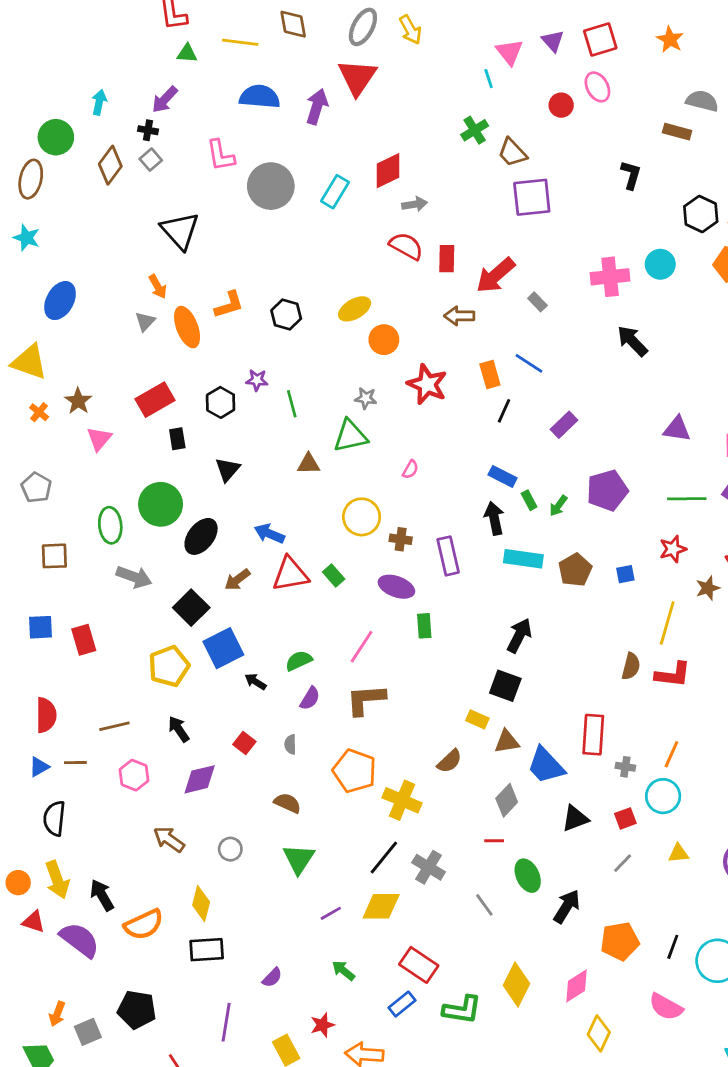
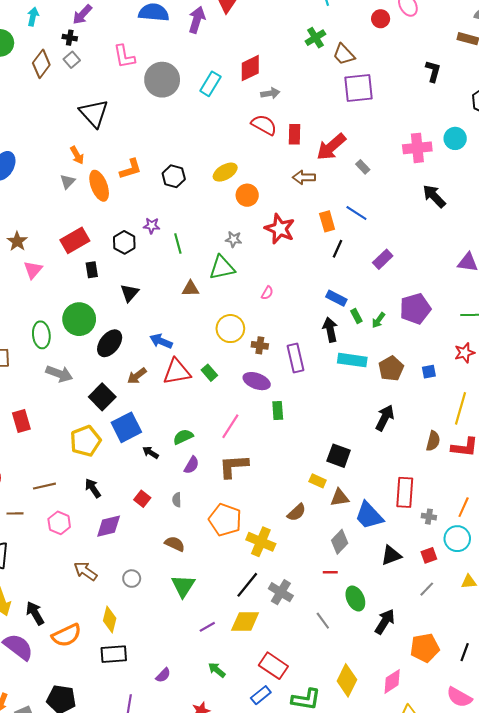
black arrow: (519, 636) -> (385, 418), moved

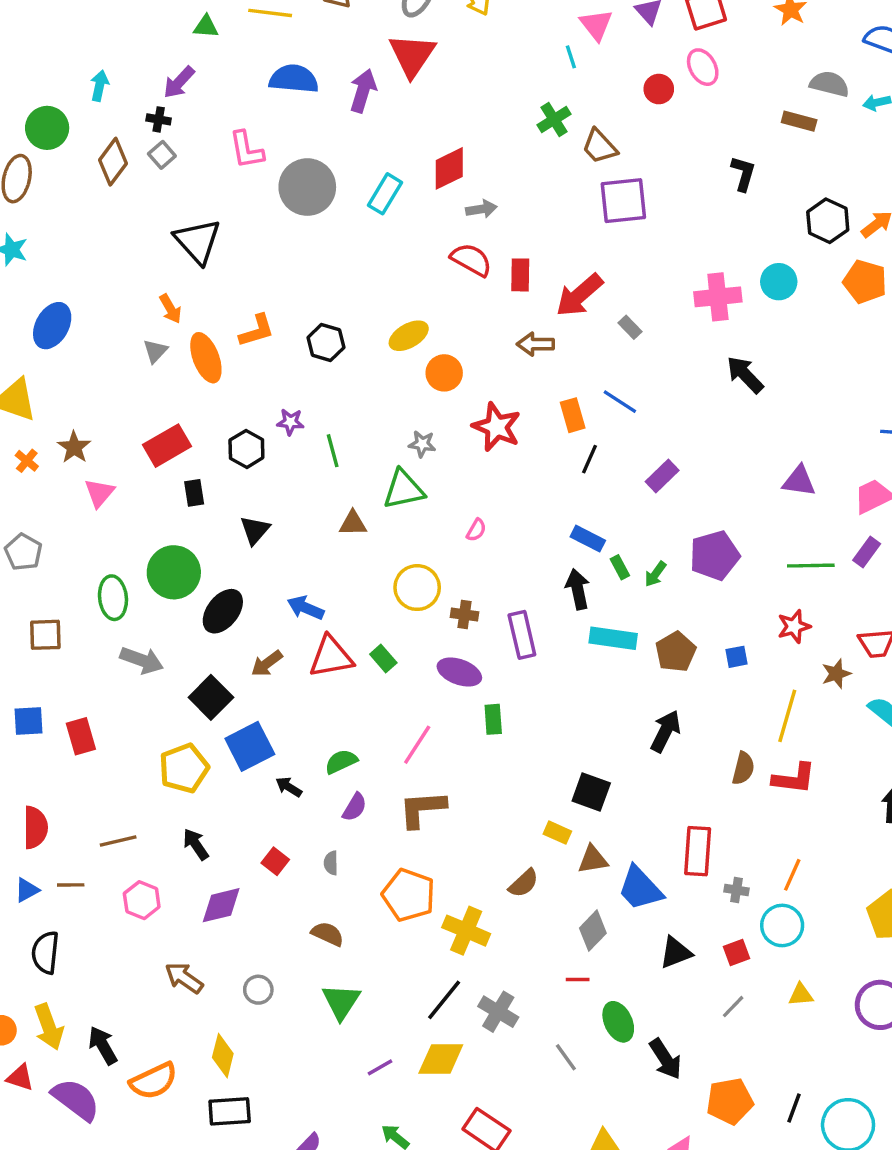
black arrow: (385, 622) -> (666, 1059), turned 115

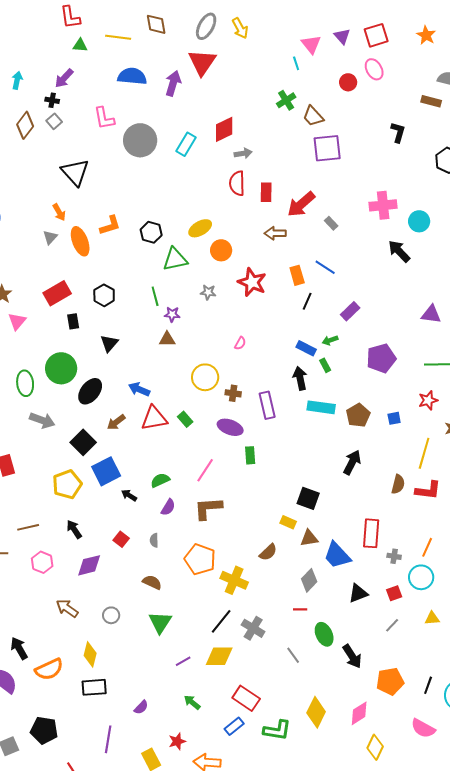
red semicircle: (471, 260) -> (237, 183), turned -120
cyan circle: (779, 282) -> (419, 221), moved
purple star: (290, 422) -> (172, 314), moved
green triangle: (404, 490) -> (175, 259), moved
green arrow: (655, 574) -> (330, 340), moved, turned 35

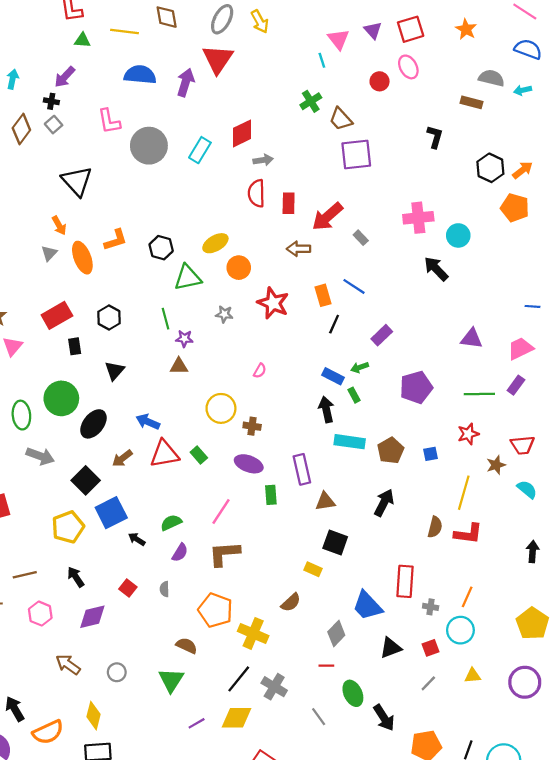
purple rectangle: (267, 405) -> (302, 469), moved
brown triangle: (309, 538) -> (325, 502), moved
brown semicircle: (152, 582) -> (187, 646), moved

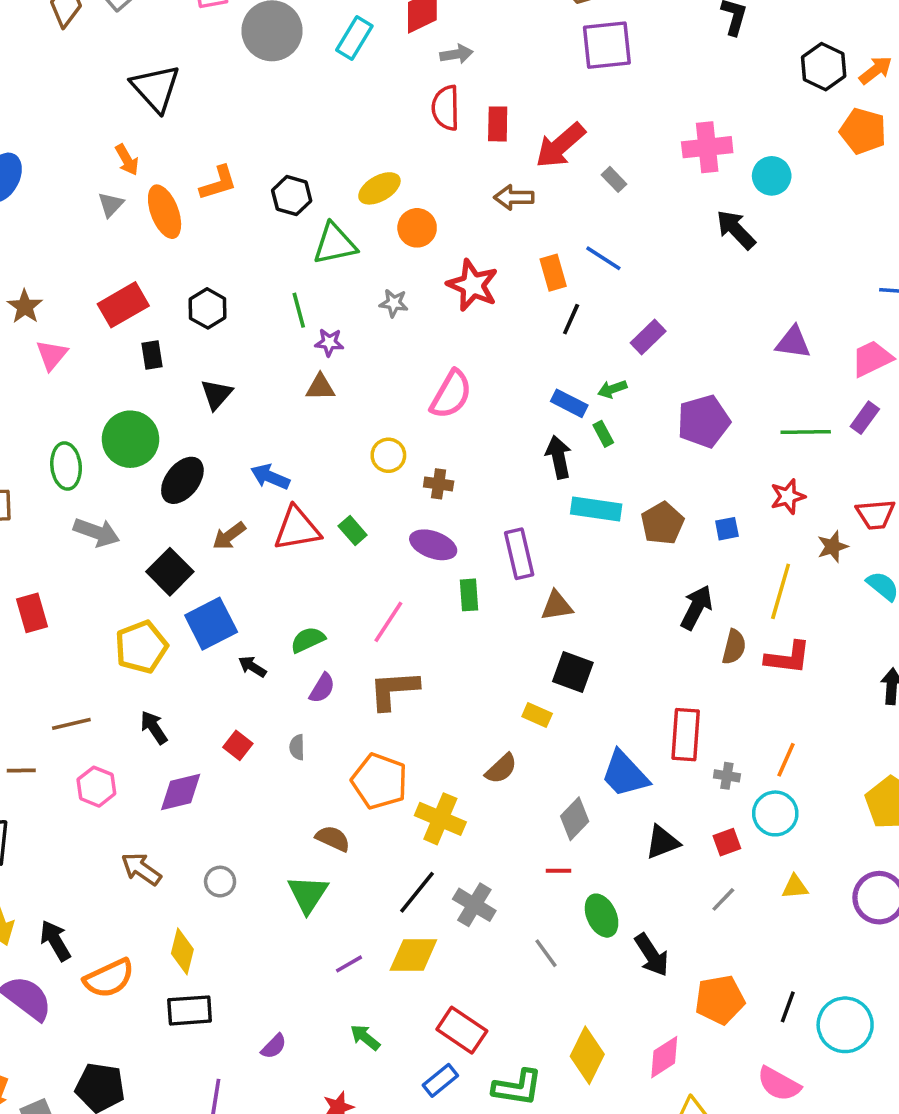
pink semicircle: (260, 371) -> (451, 394), size x2.0
yellow circle: (221, 408) -> (388, 455), size x0.7
black arrow: (384, 503) -> (696, 608), moved

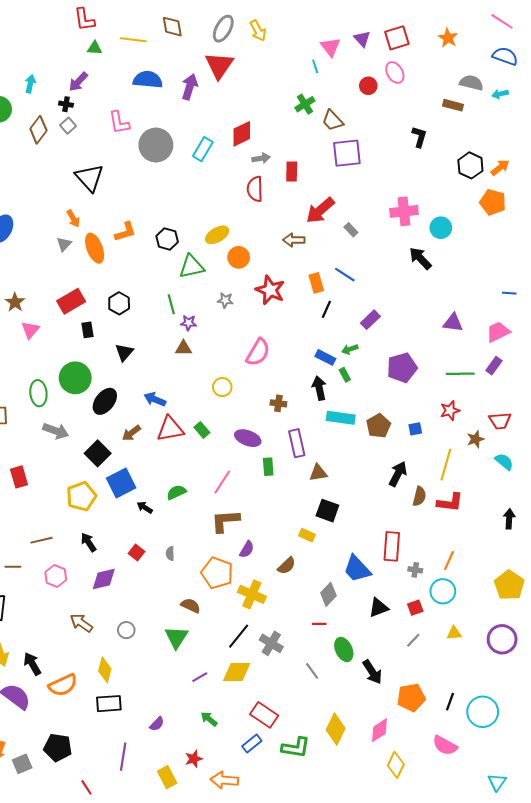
red rectangle: (498, 124) -> (292, 172), moved
brown cross: (439, 484) -> (278, 403), moved
purple semicircle: (322, 688) -> (247, 549), moved

